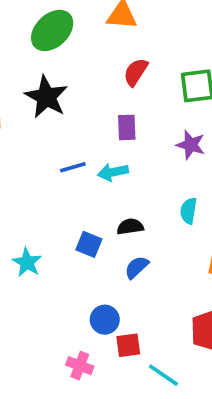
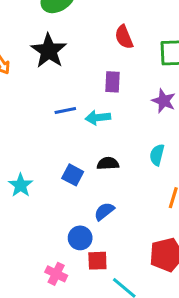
red semicircle: (136, 72) -> (124, 37), turned -60
blue semicircle: (137, 267) -> (104, 211), moved

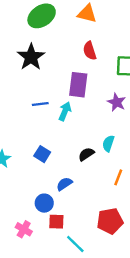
purple rectangle: (113, 82) -> (78, 85), size x1.5
cyan arrow: (98, 118) -> (65, 111), turned 114
black semicircle: (108, 164) -> (86, 154), moved, turned -35

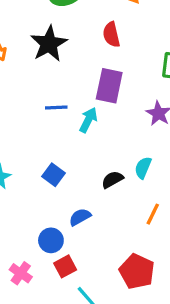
red semicircle: (90, 51) -> (111, 35), moved
red pentagon: (110, 221) -> (137, 271), turned 30
red square: (56, 222) -> (65, 266), turned -35

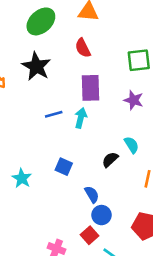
cyan semicircle: (143, 168) -> (132, 145), turned 138
blue semicircle: (80, 217) -> (92, 194), turned 102
blue circle: (51, 240) -> (101, 215), moved

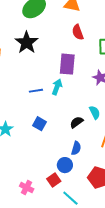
red semicircle: (83, 48) -> (78, 32), moved
blue line: (54, 114) -> (36, 91), moved
blue semicircle: (92, 194) -> (76, 148), moved, turned 40

